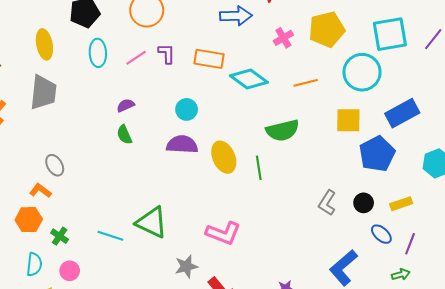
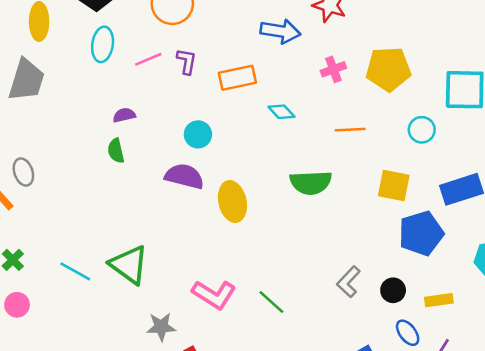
orange rectangle: (209, 59) -> (237, 78), turned -32
cyan circle: (362, 72) -> (422, 130), size x0.6
cyan diamond: (249, 79) -> (281, 112), size x0.6
green line: (259, 168) -> (271, 302), moved, turned -50

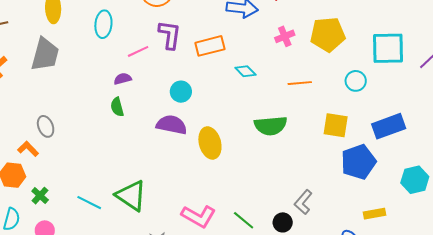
pink line: (148, 59) -> (138, 51), moved
purple L-shape: (187, 61) -> (170, 35), size x1.4
black circle: (393, 290) -> (283, 222), moved

